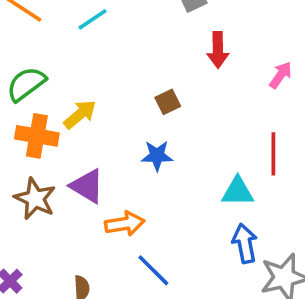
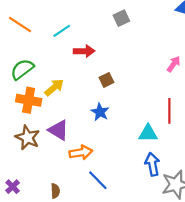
red arrow: (218, 50) -> (84, 51), moved, turned -90
blue star: (157, 156) -> (100, 112), turned 30

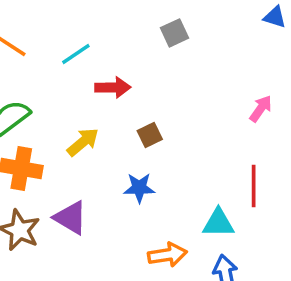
yellow arrow: (54, 87) -> (83, 142), moved
blue star: (100, 112) -> (139, 188), turned -30
orange arrow: (81, 152) -> (167, 255), moved

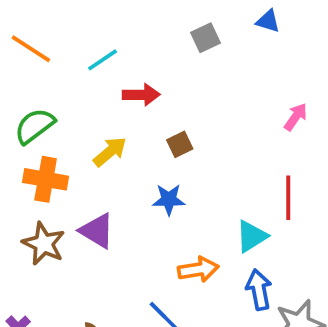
blue triangle: (275, 17) -> (268, 21), moved
cyan triangle: (218, 223) -> (251, 236), turned -32

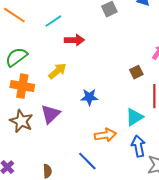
brown square: (180, 144) -> (136, 72), moved
purple triangle: (97, 231) -> (50, 114), turned 45

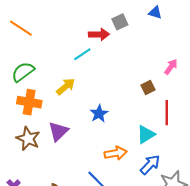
cyan line: (53, 21) -> (82, 54), moved
red arrow: (74, 40) -> (99, 34), moved
blue star: (89, 97) -> (99, 114), turned -30
blue arrow: (138, 146) -> (150, 165), turned 55

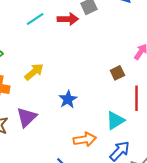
cyan line: (82, 54) -> (35, 19), moved

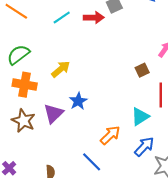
blue star: (68, 99) -> (78, 101), moved
orange arrow: (85, 139) -> (110, 135), turned -35

